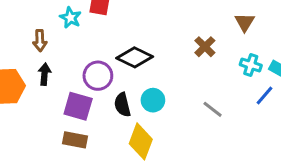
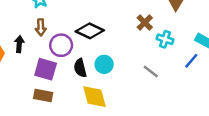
brown arrow: (40, 41) -> (41, 27), moved
cyan cross: (251, 65) -> (165, 39), moved
yellow diamond: (141, 141) -> (95, 97), turned -36

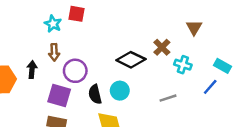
black diamond: (90, 31) -> (131, 60), moved
gray line: (151, 72) -> (168, 98), turned -56

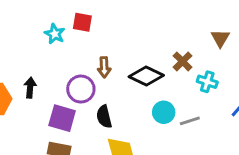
brown arrow: (54, 52) -> (104, 67), moved
cyan circle: (120, 91) -> (164, 112), moved

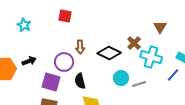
cyan star: (55, 34) -> (24, 25), moved
cyan cross: (207, 82) -> (151, 57), size x1.5
black arrow: (30, 88) -> (29, 61), turned 64

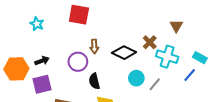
red square: (65, 16) -> (79, 15), size x1.5
purple square: (51, 82) -> (42, 84), moved, turned -30
gray line: (139, 84) -> (155, 84), turned -32

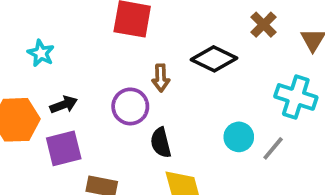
cyan star: (37, 24) -> (41, 53), moved
brown cross: (150, 42) -> (264, 25), moved
black diamond: (124, 53) -> (214, 59), moved

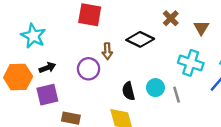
cyan star: (41, 53) -> (33, 36), size x1.5
black semicircle: (161, 143) -> (128, 91), moved
gray line: (273, 148) -> (177, 95), turned -56

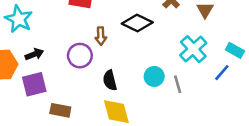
cyan cross: (191, 63) -> (193, 49), turned 30
black semicircle: (128, 91) -> (110, 80), moved

